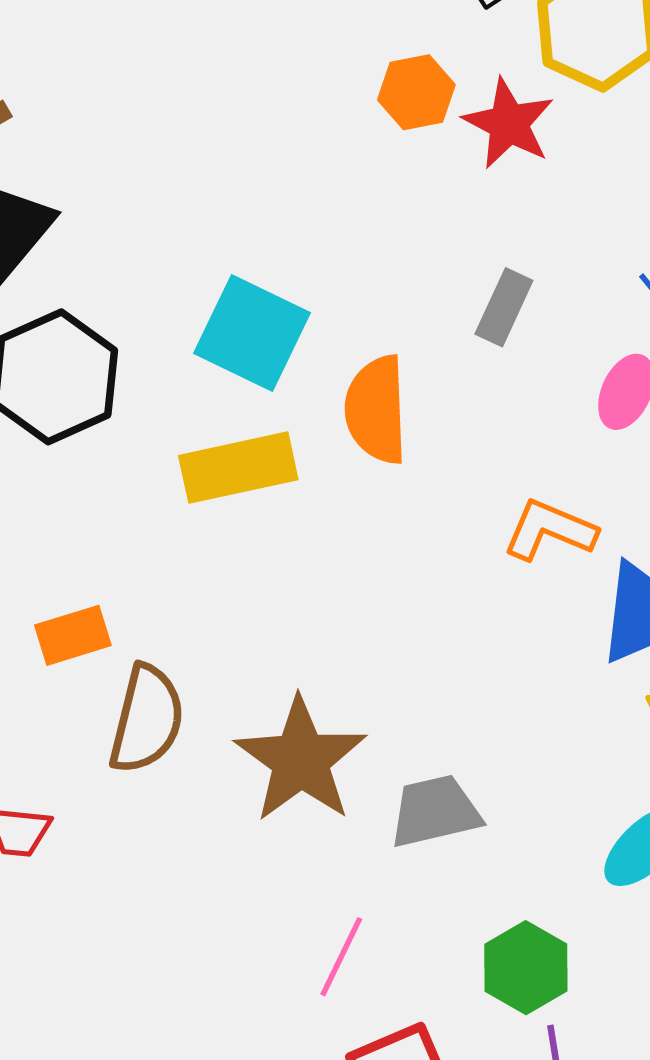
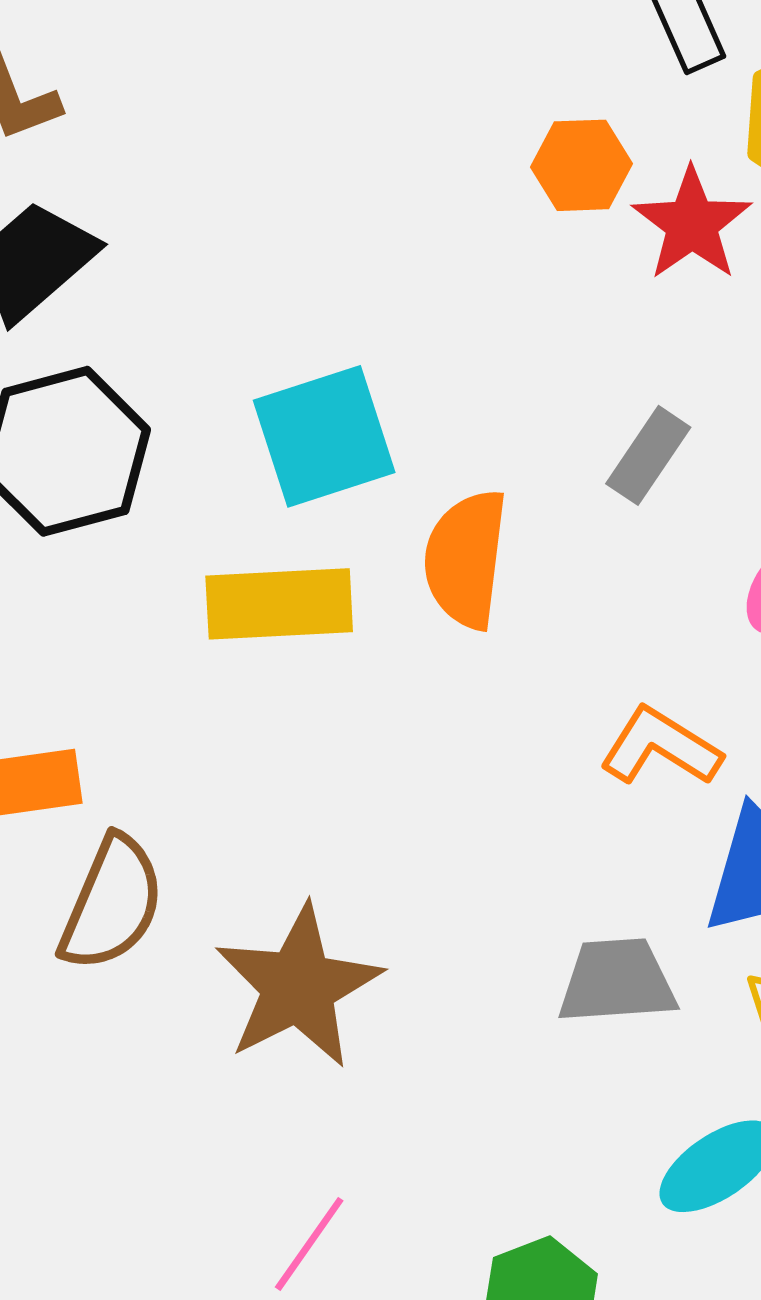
cyan square: (252, 333) -> (324, 436), turned 37
gray trapezoid: (435, 811) -> (617, 981), moved

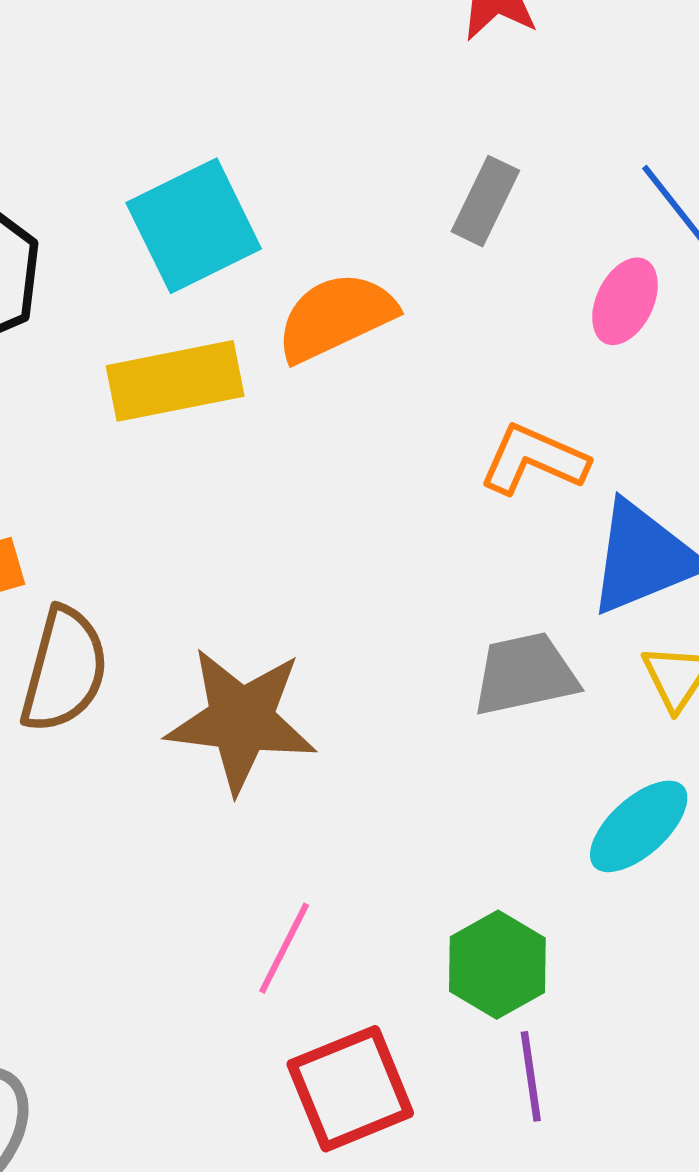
orange semicircle: (466, 559) -> (336, 317), turned 66
brown star: (298, 987) -> (241, 720), turned -30

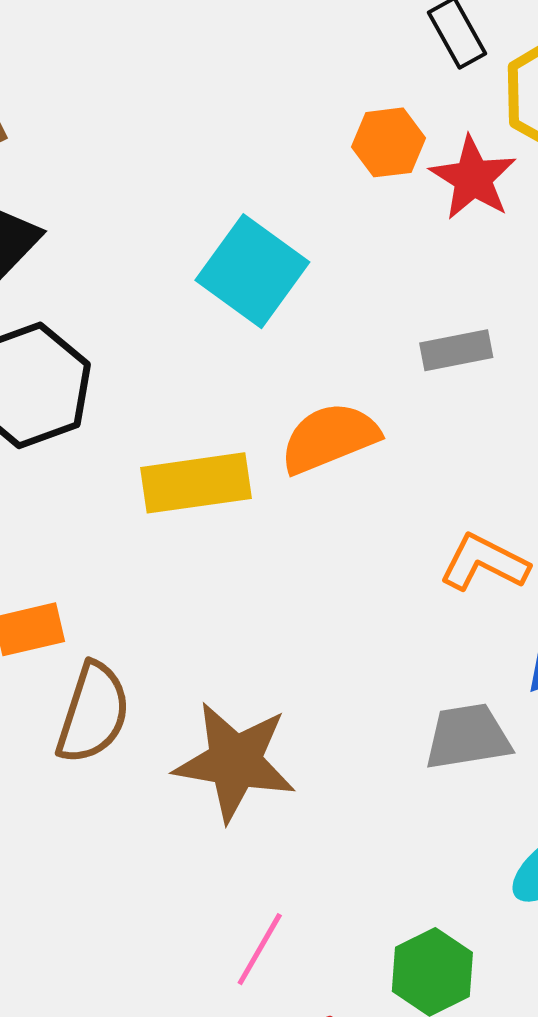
gray rectangle: (485, 201) -> (456, 350), turned 50
cyan square: (194, 226) -> (252, 271), moved, turned -31

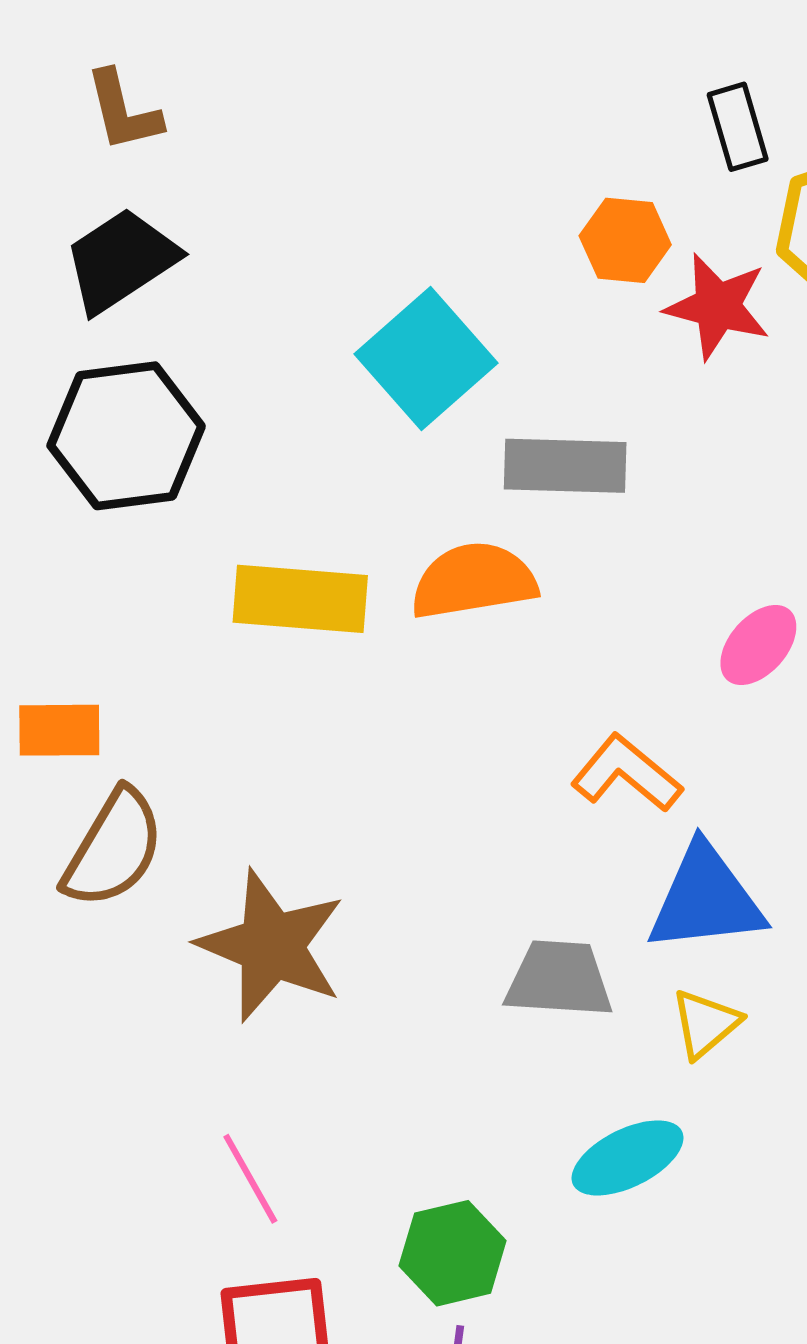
red star: (473, 178) -> (717, 306), turned -30
gray rectangle: (456, 350) -> (565, 466), moved, size x1.4
pink line: (260, 949) -> (250, 1179), turned -72

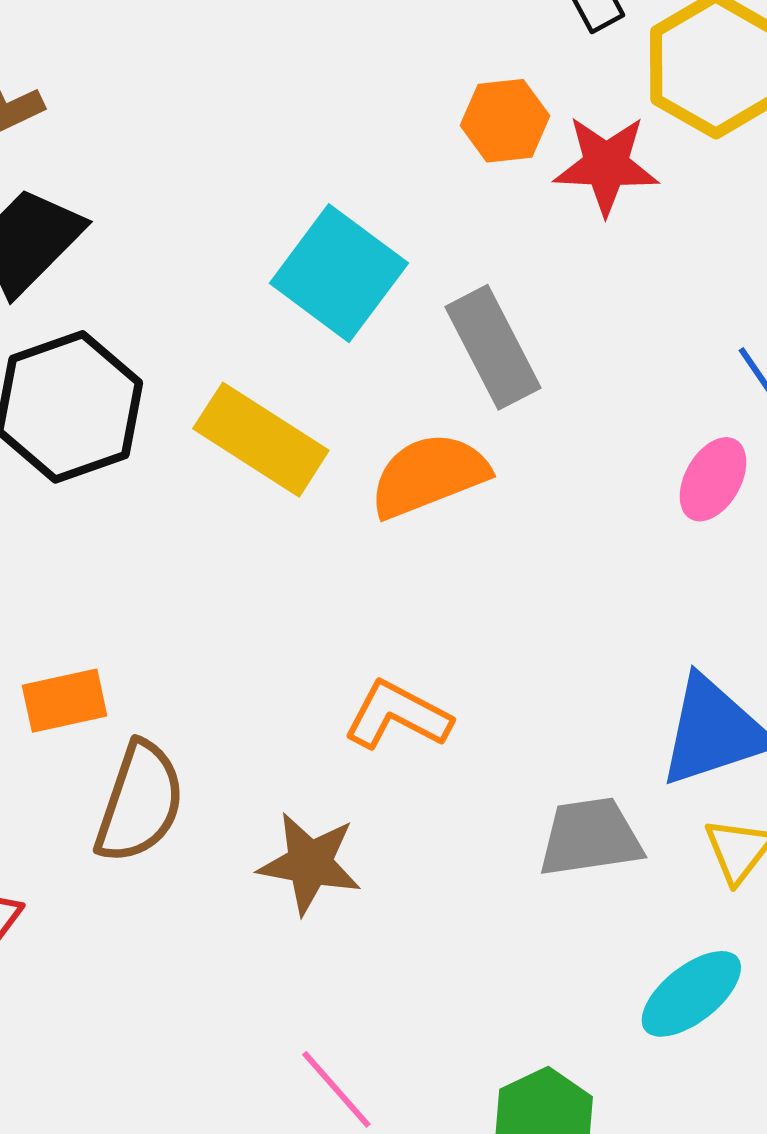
gray rectangle: (565, 466) -> (493, 347), turned 73
yellow rectangle: (300, 599) -> (261, 440), moved, turned 40
orange L-shape: (626, 773) -> (398, 715), moved
brown star: (271, 946) -> (310, 863), size x0.7

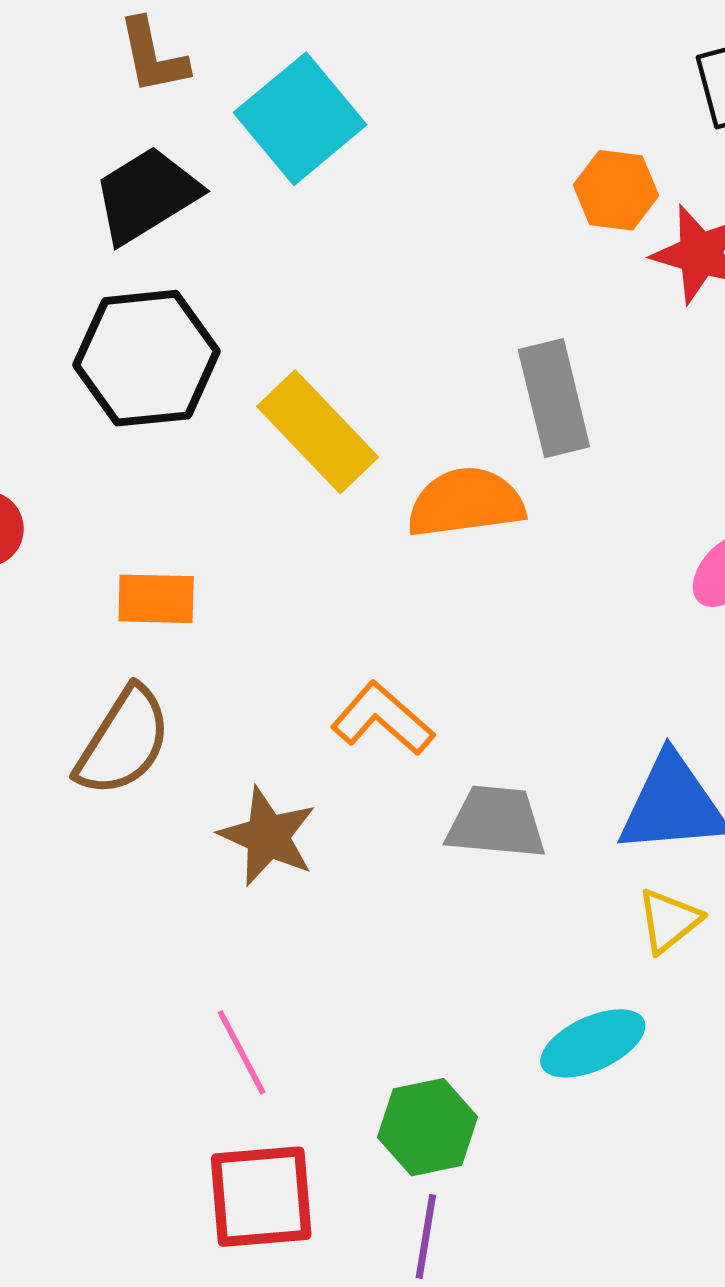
cyan square: (339, 273) -> (300, 119), moved
orange rectangle: (65, 701) -> (156, 599), moved
gray trapezoid: (590, 837) -> (496, 822), moved

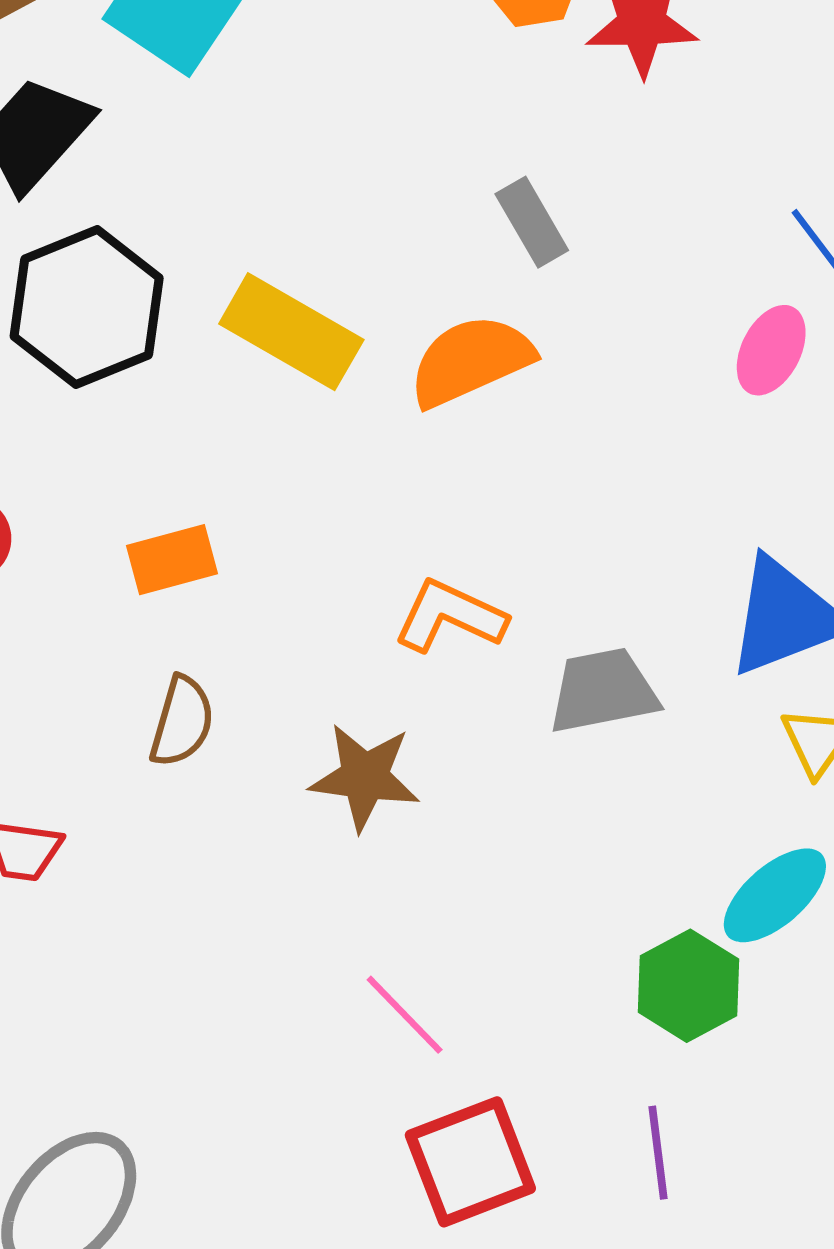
gray rectangle: (554, 398) -> (532, 222), size x0.7
brown semicircle: (123, 742) -> (182, 721), size x0.7
green hexagon: (428, 1127) -> (689, 986), moved

